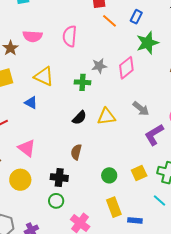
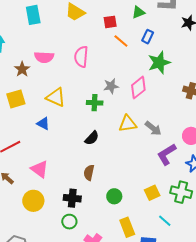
yellow triangle: (106, 116) -> (128, 124), moved
green circle: (109, 175) -> (114, 196), moved
cyan line: (159, 200) -> (165, 221), moved

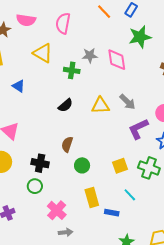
pink diamond: (138, 88) -> (117, 60), turned -65
yellow triangle: (56, 97) -> (43, 53), moved
yellow triangle: (128, 124) -> (100, 106), moved
brown semicircle: (89, 173) -> (67, 144), moved

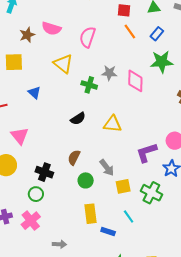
gray arrow: (127, 102) -> (107, 168), moved
pink cross: (57, 210) -> (31, 221), moved

